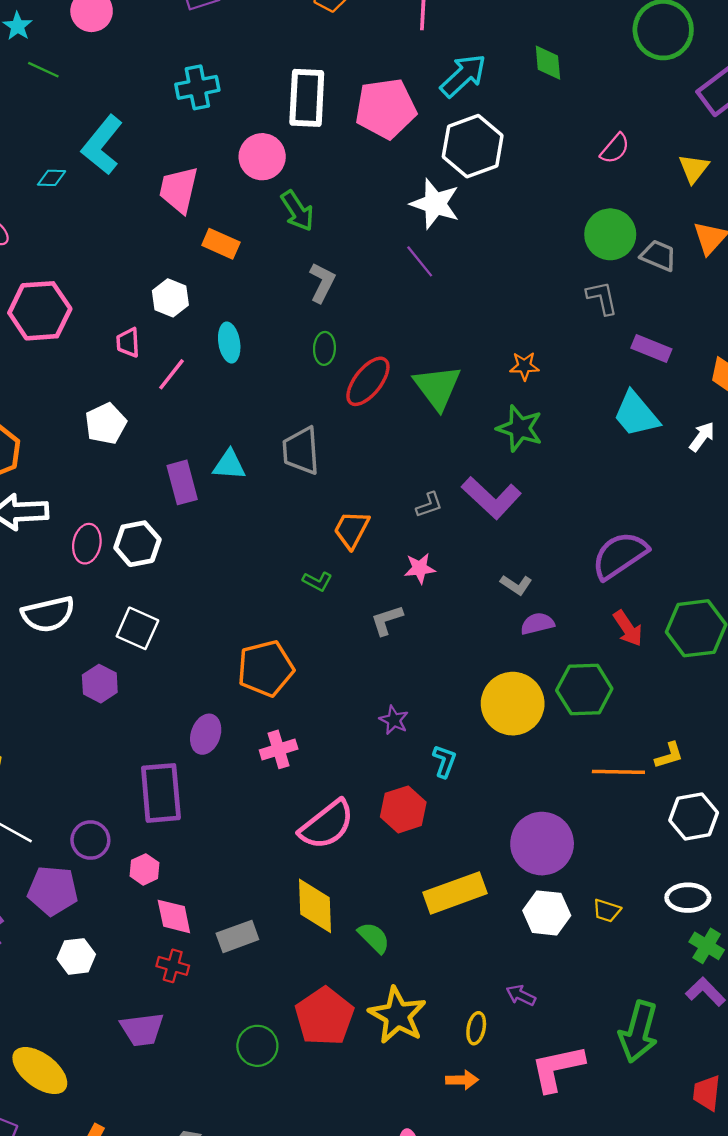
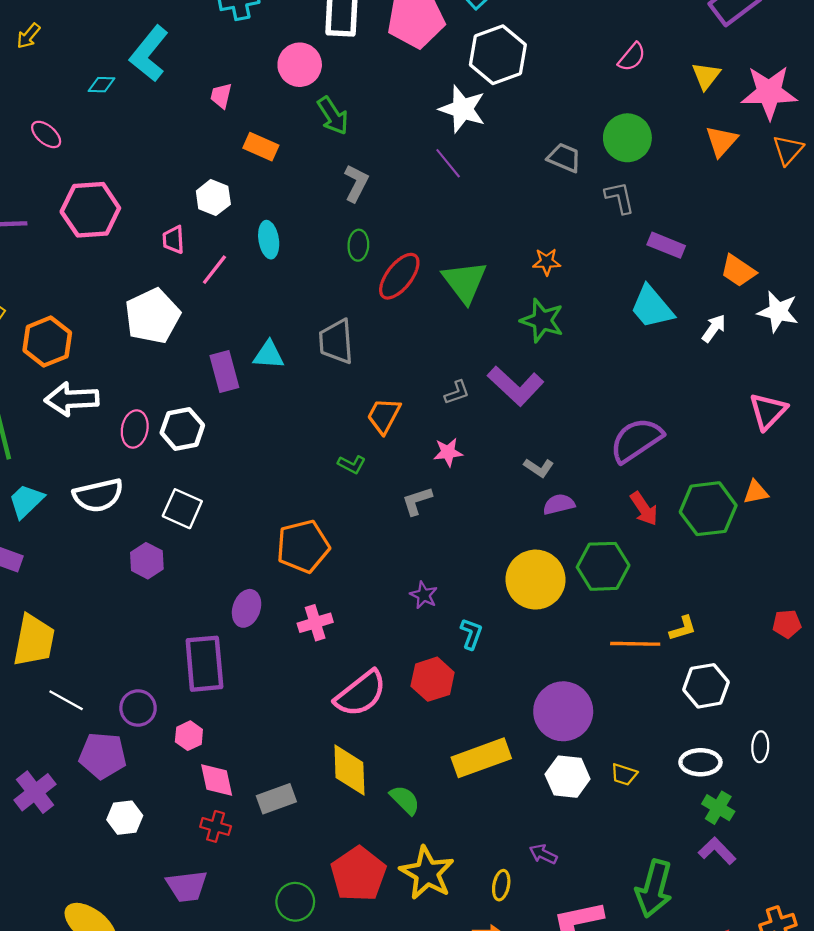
pink trapezoid: (179, 190) -> (221, 96), size x0.6
gray trapezoid: (658, 255) -> (564, 158), moved
white pentagon: (106, 424) -> (152, 316), size x1.4

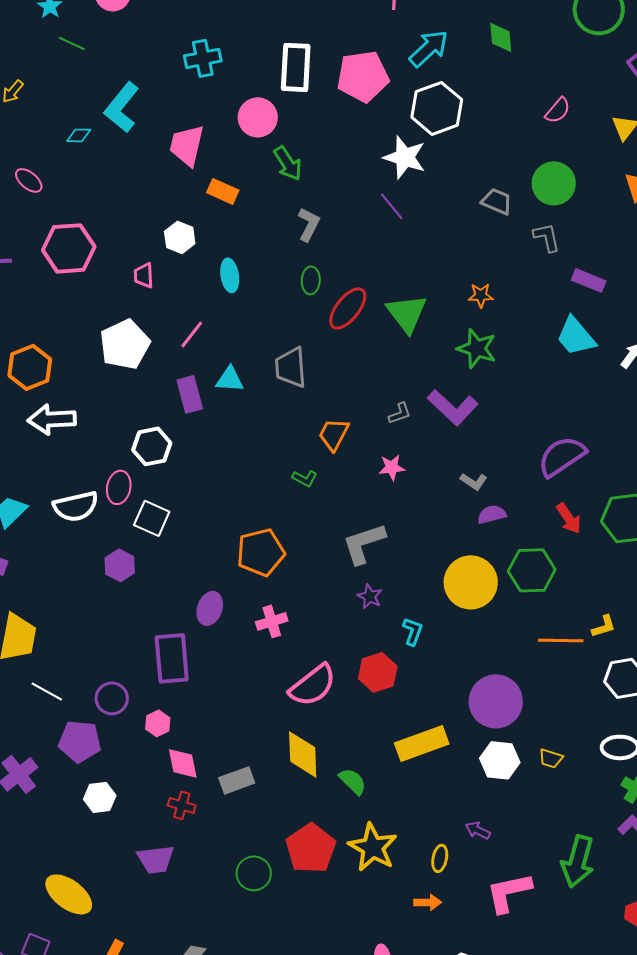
pink trapezoid: (221, 96) -> (187, 145), size x1.8
pink line: (214, 270) -> (192, 334), moved
pink ellipse: (135, 429) -> (119, 487), moved
gray L-shape: (417, 501) -> (364, 543), moved, size x1.6

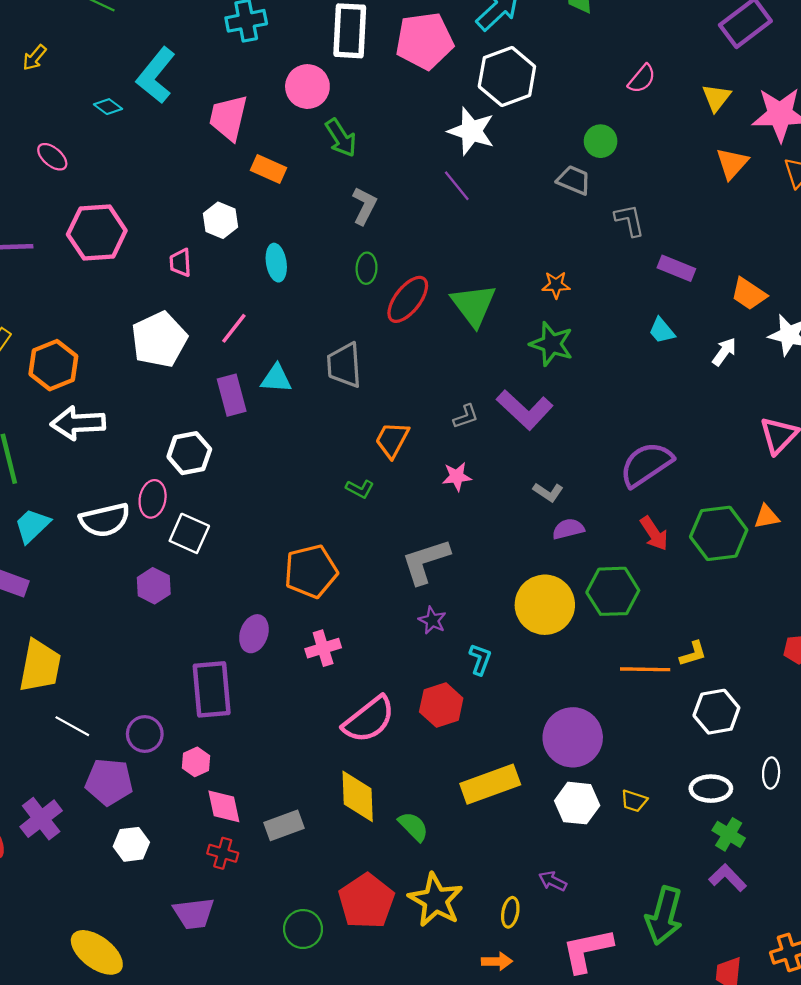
cyan diamond: (79, 135) -> (108, 107), turned 35
green circle: (554, 183) -> (601, 141), moved, size x0.7
cyan trapezoid: (576, 336) -> (662, 331), size x0.6

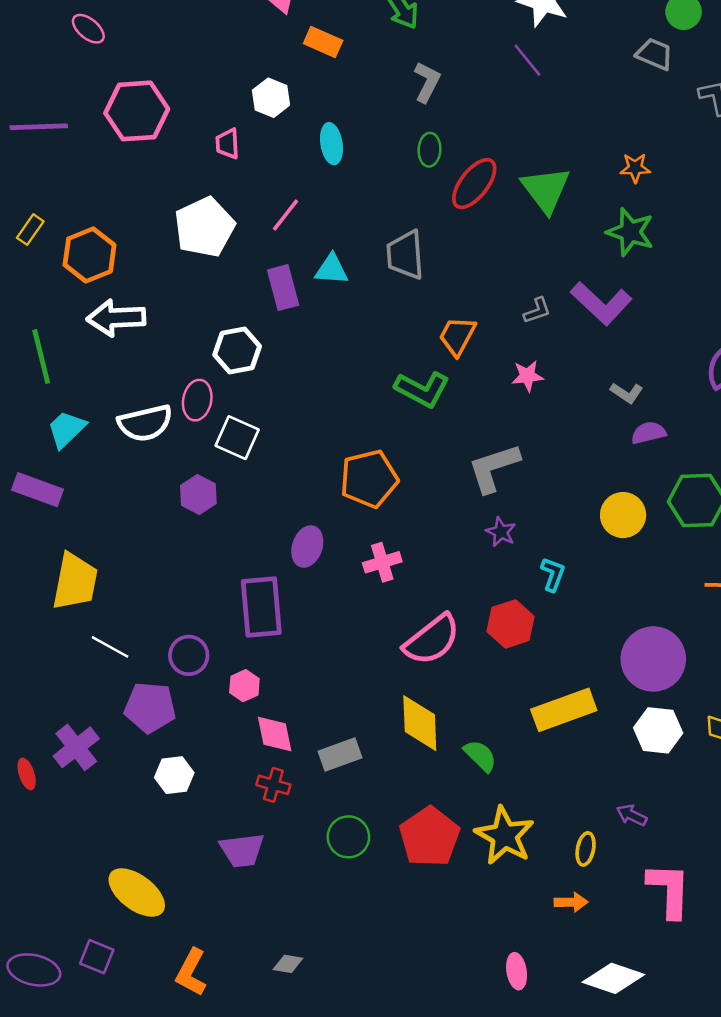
green L-shape: (360, 489) -> (422, 389), size x1.8
yellow circle: (545, 605) -> (623, 515), size x0.7
green circle: (303, 929) -> (348, 837), moved
pink L-shape: (587, 950) -> (669, 890), turned 104

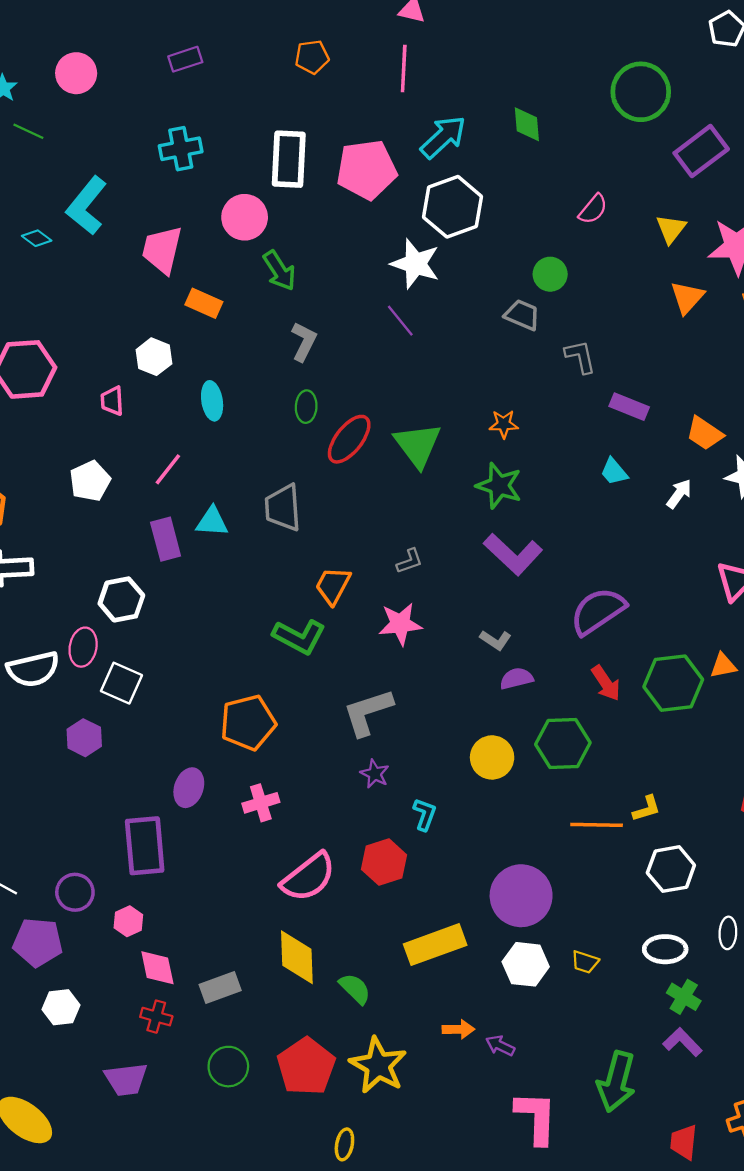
white pentagon: (204, 227) -> (90, 481), size x0.7
purple L-shape: (601, 303) -> (513, 554), moved
pink star: (527, 376) -> (400, 624), size x1.4
yellow ellipse: (586, 849) -> (344, 1144), moved
orange arrow: (571, 902) -> (458, 1029), moved

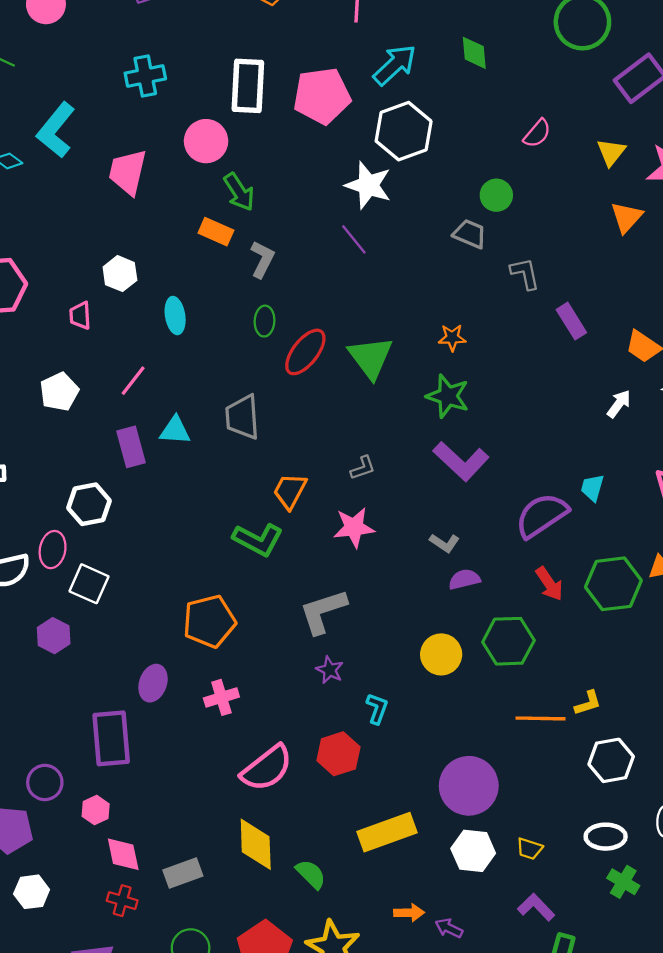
orange rectangle: (204, 303) -> (216, 232), moved
purple rectangle: (629, 407) -> (571, 321), turned 36
cyan trapezoid: (614, 472) -> (592, 488), moved, turned 56
purple L-shape: (683, 1042) -> (536, 907), moved

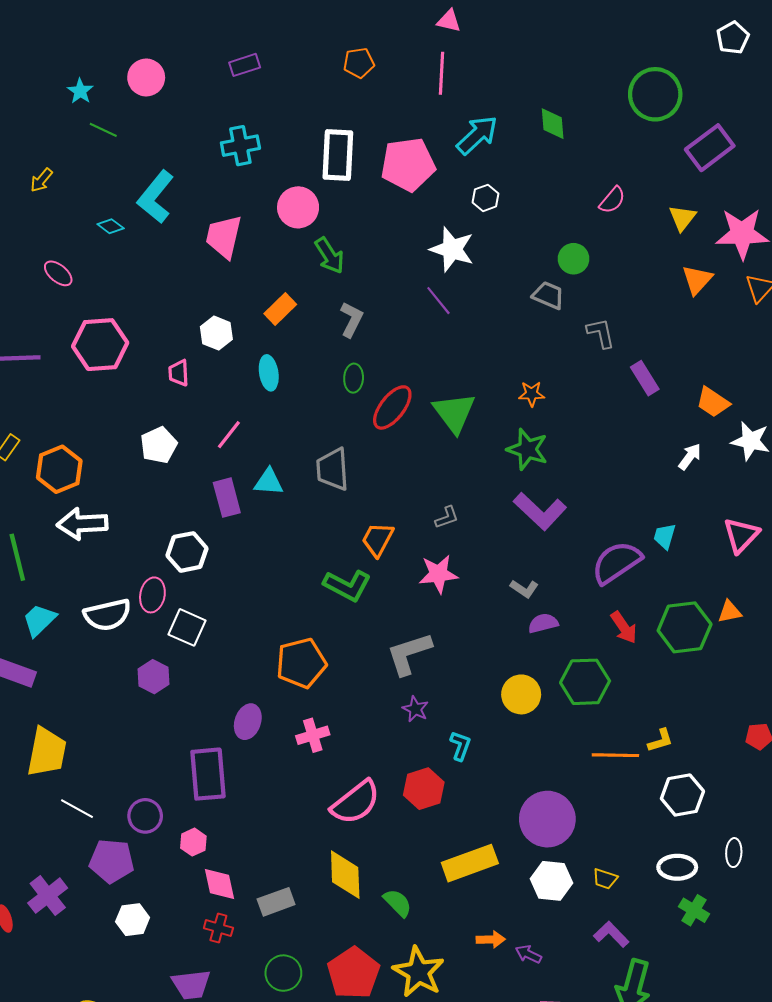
white hexagon: (404, 131) -> (486, 198), size x0.5
orange rectangle: (216, 232) -> (280, 309), moved, turned -68

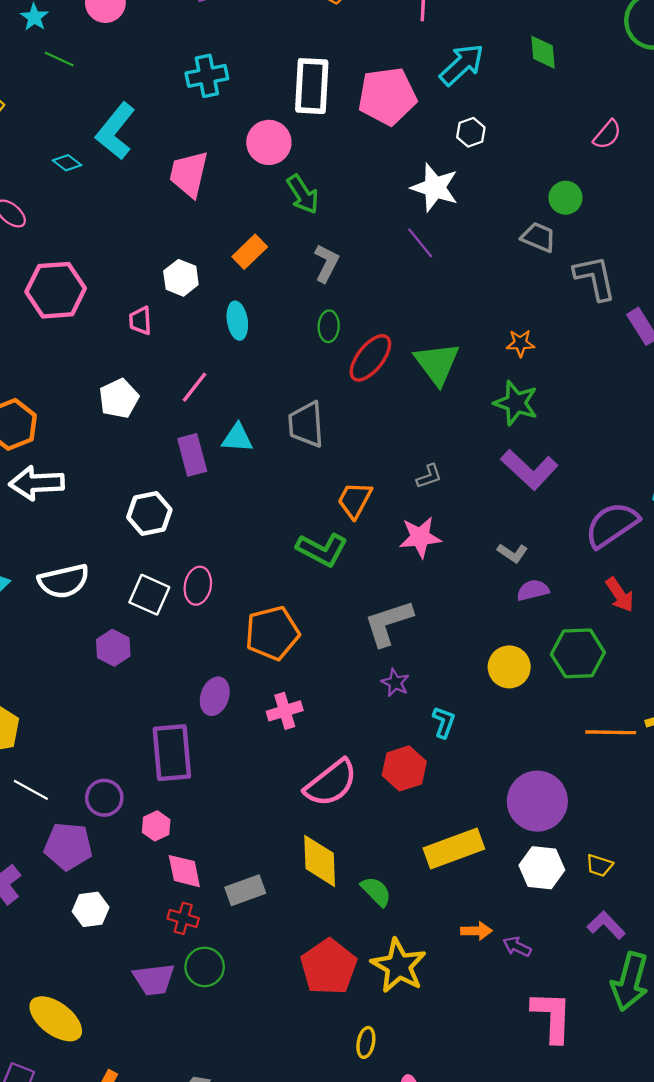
gray L-shape: (601, 333) -> (595, 278), size x1.4
pink ellipse: (152, 595) -> (198, 586), moved
green circle: (283, 973) -> (205, 967), moved

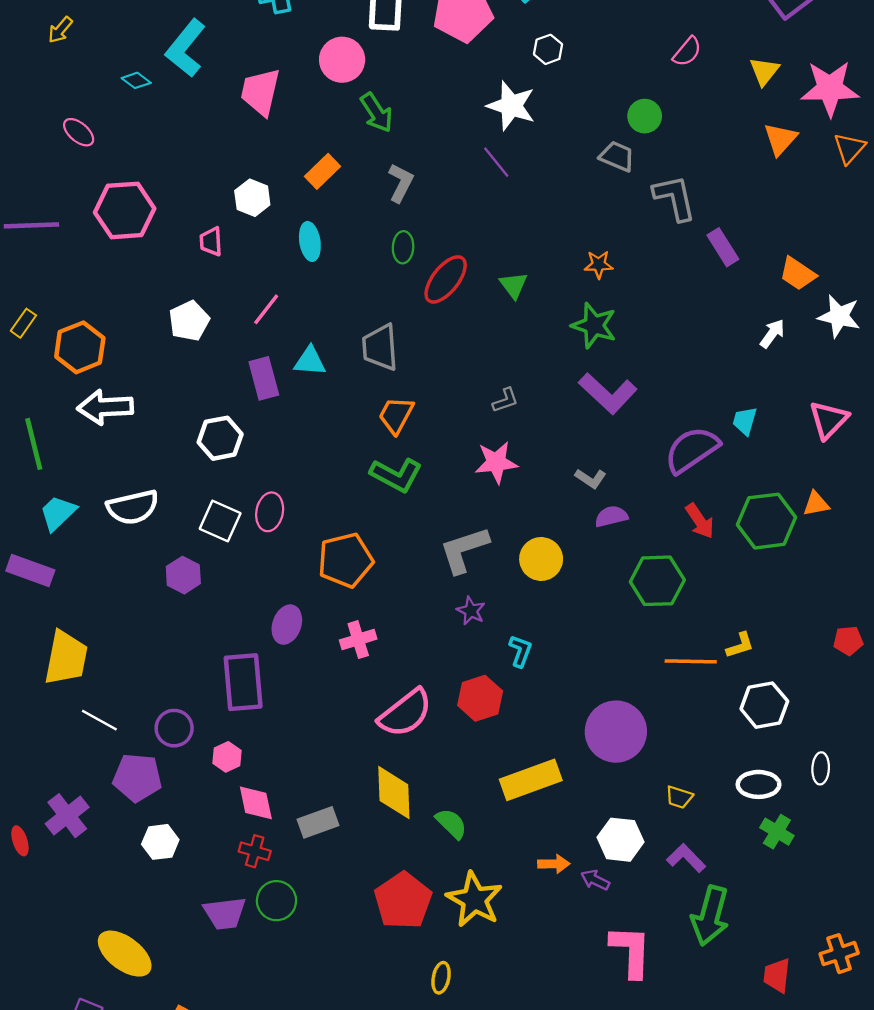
green triangle: (437, 363) -> (513, 285), size x0.6
orange trapezoid: (355, 500) -> (396, 415), moved
yellow circle: (509, 667) -> (541, 559), moved
white hexagon: (542, 868) -> (620, 840), moved

